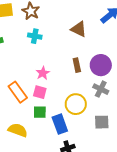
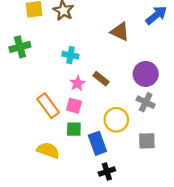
cyan cross: (35, 36) -> (70, 55), moved
brown rectangle: (77, 65) -> (101, 79), moved, turned -40

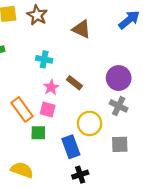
brown triangle: (120, 32) -> (81, 29), moved
green square: (74, 129) -> (38, 133), moved
yellow semicircle: (48, 150) -> (22, 170), moved

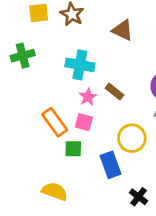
cyan cross: (44, 59) -> (80, 65), size x1.5
black cross: (80, 175) -> (139, 197), moved, turned -35

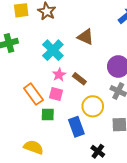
brown triangle: (123, 30) -> (86, 37), moved
cyan cross: (80, 65) -> (53, 50), turned 35
brown rectangle: (115, 92) -> (79, 79), moved

